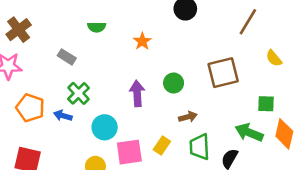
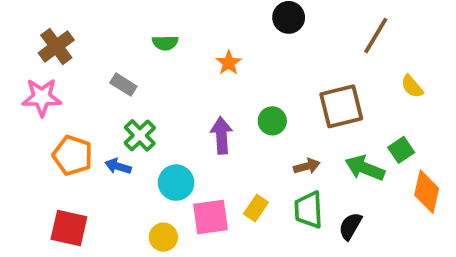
green square: (266, 104) -> (401, 150), turned -36
brown arrow: (188, 117) -> (307, 166), moved
green arrow: (249, 132) -> (365, 168), moved

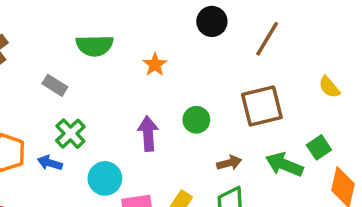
brown line: (376, 36) -> (267, 39), moved
green semicircle: (165, 43) -> (95, 46), size x1.5

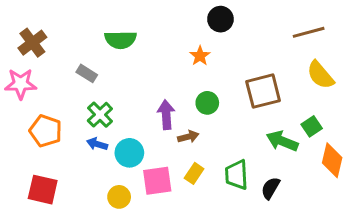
brown line: (267, 39) -> (309, 32), moved, turned 44
orange star: (155, 65) -> (200, 56), moved
yellow semicircle: (329, 87) -> (320, 75), size x1.5
blue arrow: (50, 163) -> (97, 144), moved
brown arrow: (229, 163) -> (188, 137), moved

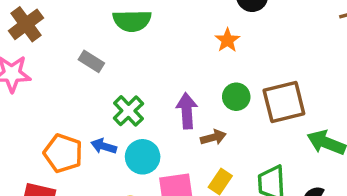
brown square: (263, 91) -> (284, 102), moved
green cross: (100, 115) -> (128, 111), moved
orange pentagon: (46, 131) -> (63, 153), moved

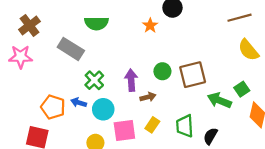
orange star: (227, 40) -> (150, 25), moved
gray rectangle: (91, 61) -> (71, 49), size x1.6

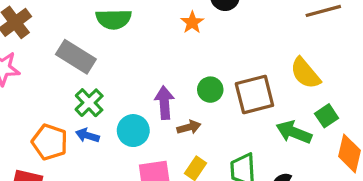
yellow semicircle: (248, 50) -> (305, 73), moved
green cross: (94, 80) -> (89, 103), moved
cyan circle: (103, 109) -> (133, 131), moved

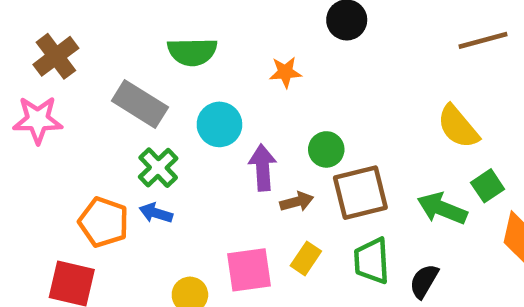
orange star: (192, 22) -> (285, 72), moved, turned 30
brown square: (254, 94) -> (360, 193), moved
cyan circle: (133, 131) -> (219, 124), moved

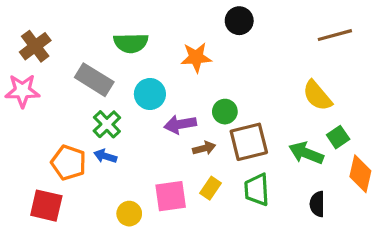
orange star: (285, 72) -> (196, 57), size x1.4
purple arrow: (263, 168) -> (180, 124), turned -96
black semicircle: (424, 281) -> (317, 204), moved, turned -30

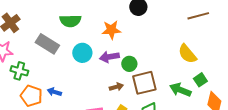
green cross: (107, 124) -> (19, 71), moved, turned -30
purple arrow: (180, 124) -> (109, 57), moved

